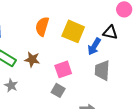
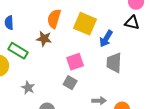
black triangle: (110, 32) -> (132, 23), moved
brown star: (32, 59) -> (44, 39), moved
gray star: (11, 85) -> (28, 88), moved

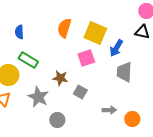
brown star: (44, 39) -> (60, 78), moved
pink square: (75, 62) -> (86, 58), moved
gray star: (28, 88) -> (38, 97), size x1.5

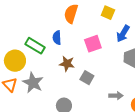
blue semicircle: (19, 32) -> (57, 38), moved
yellow square: (95, 33) -> (108, 13), moved, size x0.6
gray star: (38, 97) -> (33, 83), moved

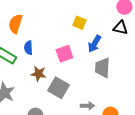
orange semicircle: (71, 14) -> (15, 24), moved
gray square: (87, 78) -> (58, 88), size x1.5

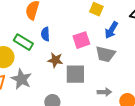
gray trapezoid: (102, 68) -> (105, 54), moved, turned -80
gray square: (58, 88) -> (75, 74), turned -30

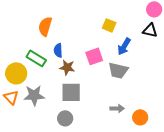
brown star: (55, 60) -> (67, 67), moved
gray square: (75, 74) -> (71, 92), moved
gray star: (21, 79) -> (34, 95), turned -30

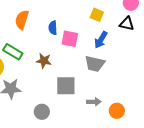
yellow square: (109, 25) -> (97, 15), moved
blue semicircle: (58, 50) -> (53, 28), moved
pink square: (94, 56) -> (70, 39), moved, turned 30
gray square: (71, 92) -> (66, 86), moved

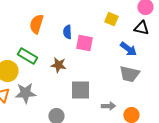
blue arrow: (101, 40) -> (128, 49), moved, turned -84
gray trapezoid: (95, 64) -> (129, 74), moved

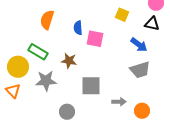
gray trapezoid: (129, 74) -> (140, 70), turned -30
gray star: (25, 93) -> (46, 81), moved

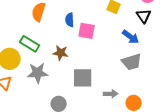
black triangle: (152, 24) -> (144, 16), turned 42

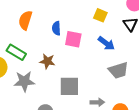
blue arrow: (131, 37) -> (106, 43), moved

